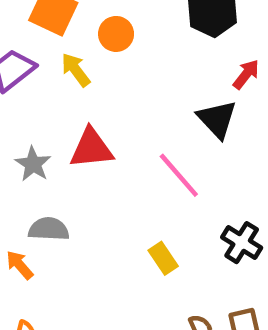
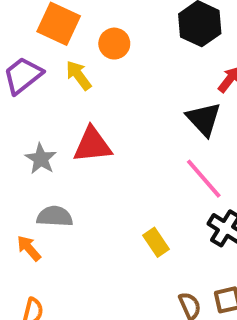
pink line: (179, 175) -> (204, 179), moved

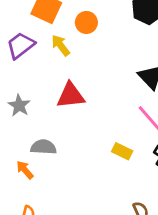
gray star: (41, 159) -> (19, 105), moved
yellow rectangle: (156, 242) -> (122, 151), moved, turned -30

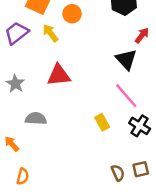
yellow rectangle: (122, 151) -> (102, 122), turned 35
orange arrow: (25, 170) -> (12, 144), moved

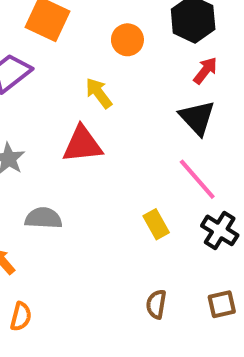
orange circle: (72, 14) -> (127, 40), moved
yellow arrow: (50, 33) -> (99, 93), moved
red arrow: (142, 35) -> (205, 71), moved
brown semicircle: (118, 173) -> (156, 304), moved, turned -147

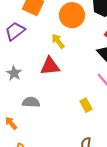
orange circle: (127, 40) -> (72, 15), size x1.6

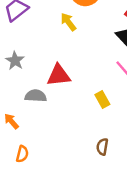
red triangle: (50, 66) -> (59, 75), moved

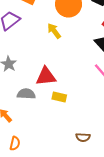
yellow rectangle: (102, 99) -> (59, 97), moved, turned -48
brown semicircle: (102, 147) -> (83, 137), turned -96

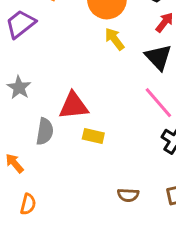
yellow arrow: (54, 31) -> (114, 39), moved
gray semicircle: (26, 94) -> (45, 131), turned 96

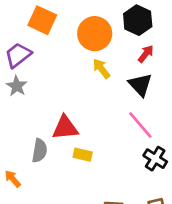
gray star: (19, 87) -> (17, 86), moved

